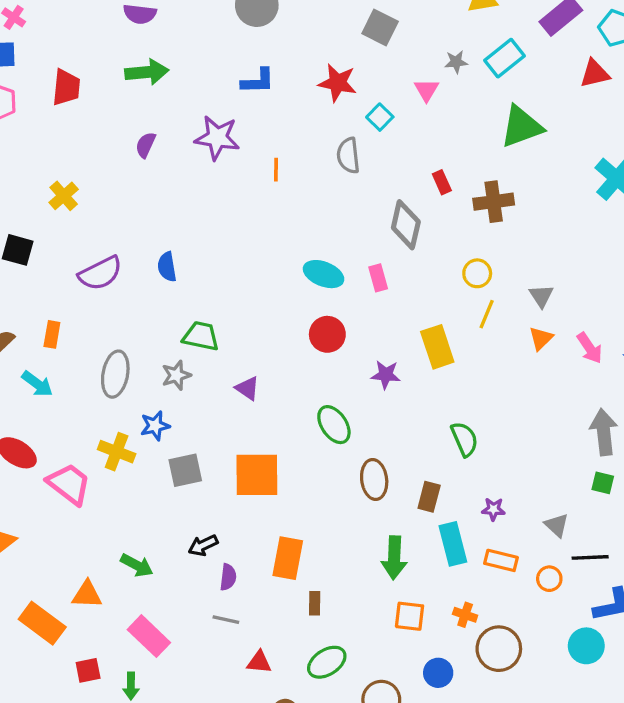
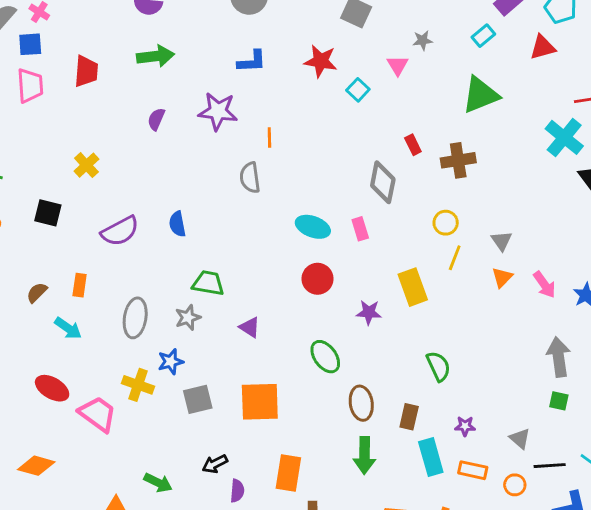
cyan rectangle: (505, 58) -> (483, 36), moved, size x0.7
gray semicircle: (348, 156) -> (250, 178), moved
green arrow: (394, 558) -> (364, 455), moved

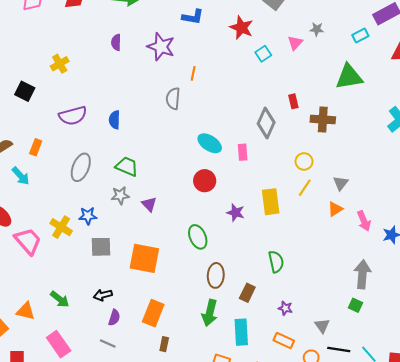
purple semicircle: (156, 119) -> (116, 42), turned -35
gray ellipse: (135, 318) -> (81, 167), moved
gray star: (188, 318) -> (120, 195), moved
cyan rectangle: (431, 457) -> (241, 332), moved

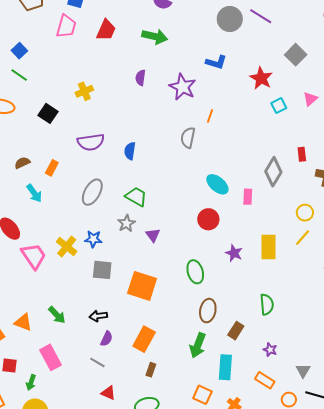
gray star: (120, 195) -> (126, 223), turned -30

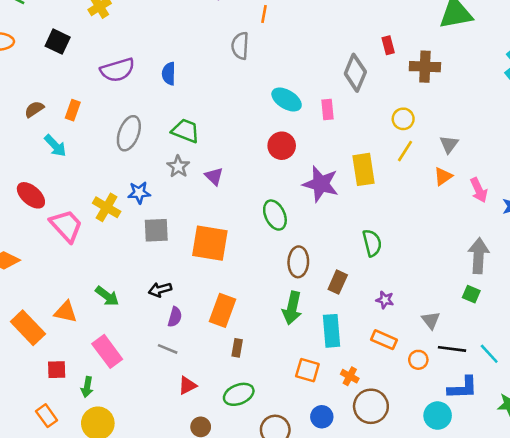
purple star: (234, 253) -> (321, 184), size x1.6
red triangle: (108, 393) -> (187, 385), turned -42

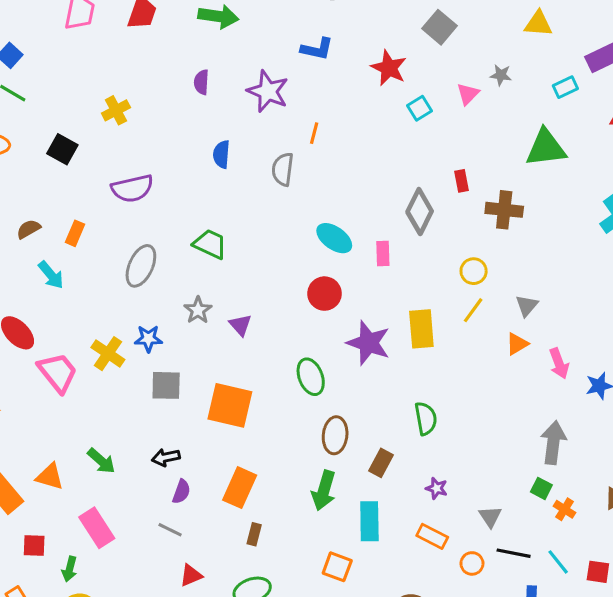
blue semicircle: (169, 74) -> (221, 154), moved
green trapezoid: (186, 131) -> (210, 244), moved
orange cross: (350, 376) -> (564, 509), moved

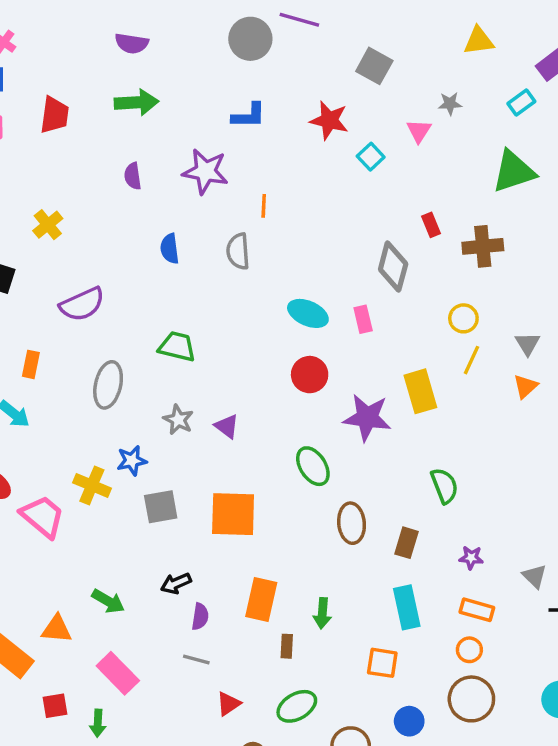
green arrow: (324, 491) -> (322, 613), moved, size x0.7
orange circle: (472, 563) -> (469, 650), moved

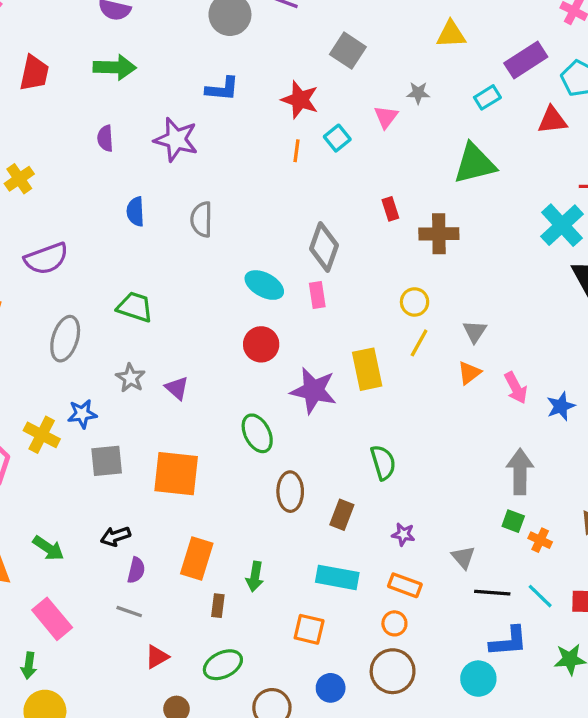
orange line: (264, 206) -> (297, 151), moved
gray diamond: (393, 267) -> (324, 247), moved
cyan rectangle: (407, 607) -> (337, 577), turned -72

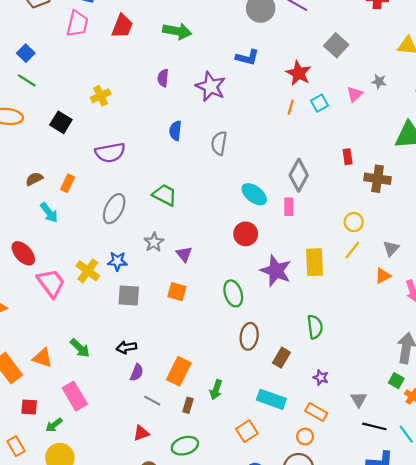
orange square: (176, 474) -> (177, 292), moved, size x0.6
gray line: (129, 612) -> (152, 401), moved
orange square: (309, 629) -> (247, 431), turned 35
green arrow: (29, 666) -> (54, 425), turned 36

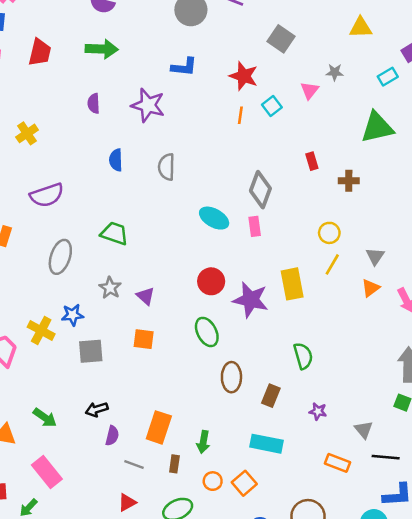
brown cross: (378, 179) -> (349, 181), size x0.7
red circle: (246, 234) -> (211, 281), moved
orange rectangle: (316, 412) -> (338, 463), moved
orange circle: (305, 437) -> (213, 481), moved

